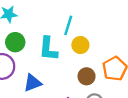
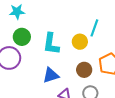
cyan line: (68, 25) -> (94, 28), moved
blue triangle: (33, 83) -> (51, 75), moved

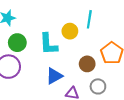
yellow circle: (80, 42) -> (70, 31), moved

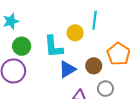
blue triangle: (54, 76) -> (67, 69), moved

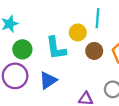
brown circle: (94, 66) -> (94, 51), moved
blue triangle: (67, 69) -> (48, 80), moved

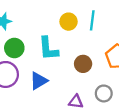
yellow circle: (78, 32) -> (69, 22), moved
brown circle: (94, 51) -> (83, 64), moved

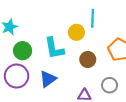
yellow circle: (69, 22) -> (76, 32), moved

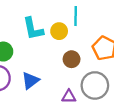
cyan L-shape: (54, 48) -> (33, 29), moved
gray circle: (110, 85) -> (95, 85), size x1.6

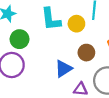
blue triangle: (30, 81) -> (64, 69), moved

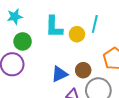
brown circle: (86, 53) -> (83, 70), moved

